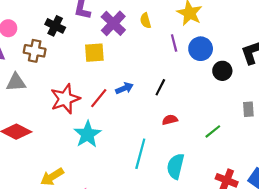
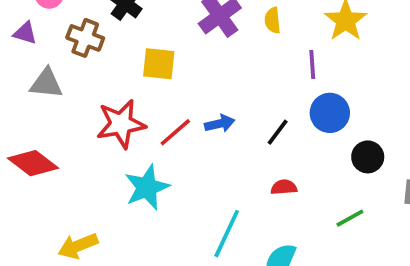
blue circle: (201, 49) -> (330, 113), moved
yellow square: (94, 53) -> (159, 64), moved
black circle: (222, 71) -> (368, 157), moved

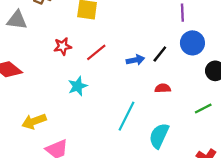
red star: (121, 124) -> (63, 46), size x0.6
blue arrow: (220, 124) -> (135, 60), moved
cyan star: (147, 187) -> (78, 86), size x0.7

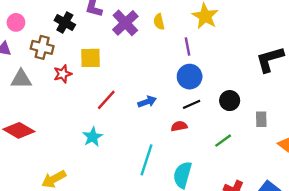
blue circle: (192, 43) -> (190, 77), moved
red star: (63, 46) -> (63, 74), moved
black line: (160, 54) -> (192, 104), moved, turned 36

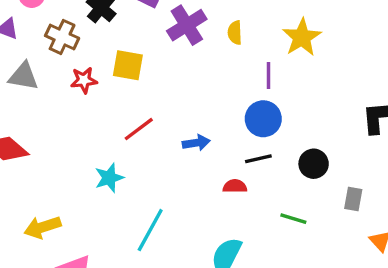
green line: (223, 141) -> (293, 219), turned 42
cyan line: (147, 160) -> (150, 230), moved

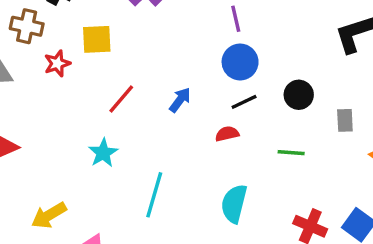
blue arrow: (196, 143) -> (180, 100), turned -32

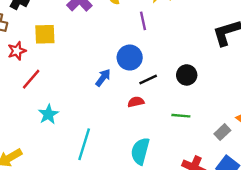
blue circle: (240, 62) -> (130, 58), moved
red line: (121, 99) -> (31, 79), moved
gray rectangle: (345, 120) -> (222, 132), moved, turned 49

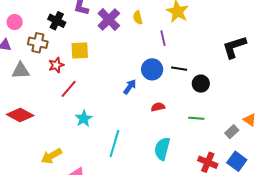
black line: (148, 80) -> (179, 69), moved, turned 35

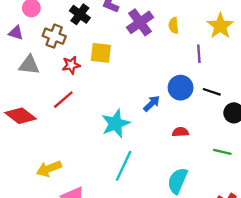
red line: (69, 89) -> (63, 100), moved
cyan star: (84, 119) -> (116, 124), moved, size x1.4

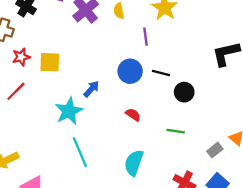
yellow square: (101, 53) -> (50, 62), moved
blue arrow: (152, 103) -> (91, 89), moved
red semicircle: (180, 132) -> (133, 115), turned 42
cyan line: (124, 166) -> (80, 152), turned -44

